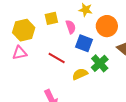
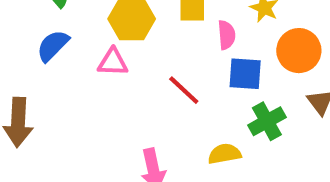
blue square: (84, 43) -> (245, 74), turned -30
yellow semicircle: (80, 74) -> (225, 154), moved

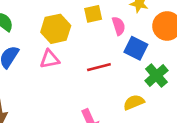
blue square: (245, 74) -> (136, 48), turned 35
red line: (184, 90) -> (99, 67), turned -45

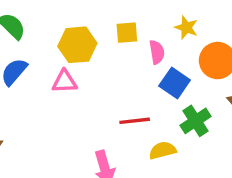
red line: (99, 67) -> (135, 121), moved

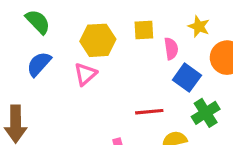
pink triangle: (65, 82) -> (85, 74), turned -40

